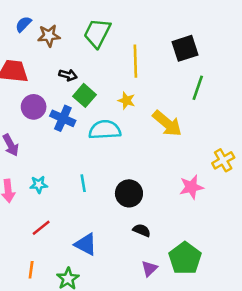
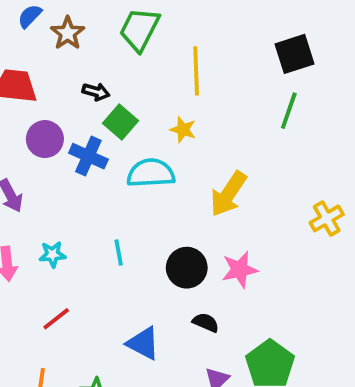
brown star: (49, 36) -> (68, 33), turned -30
black square: (185, 48) -> (295, 54), moved
yellow arrow: (167, 123) -> (228, 194), moved, turned 84
pink star: (191, 187) -> (240, 270), moved
blue triangle: (86, 244) -> (143, 343), moved

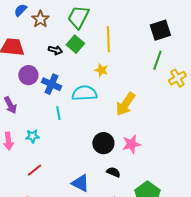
green square: (121, 122) -> (75, 44), moved
yellow cross: (327, 218) -> (177, 78), moved
cyan line: (119, 253) -> (58, 113), moved

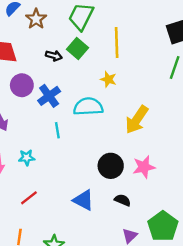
blue cross: (51, 84) -> (49, 96), turned 30
blue triangle: (80, 183) -> (83, 200), moved

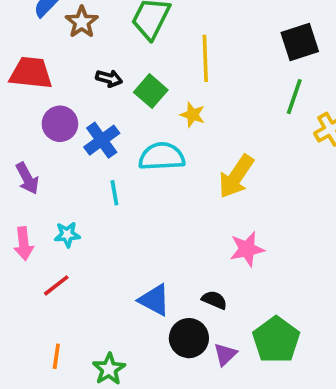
green square: (78, 49) -> (151, 91), moved
black circle: (111, 166) -> (189, 338), moved
red line: (29, 198) -> (56, 285), moved

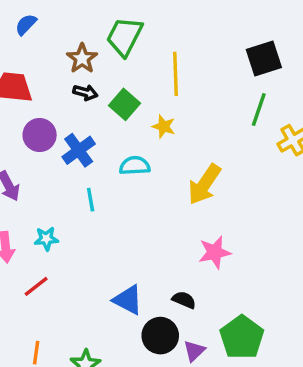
brown star: (82, 22) -> (82, 59), moved
cyan semicircle: (162, 156) -> (135, 166), size x0.7

